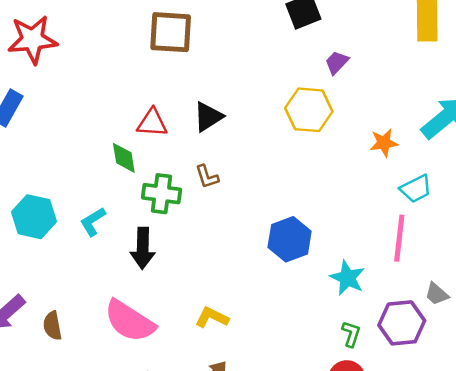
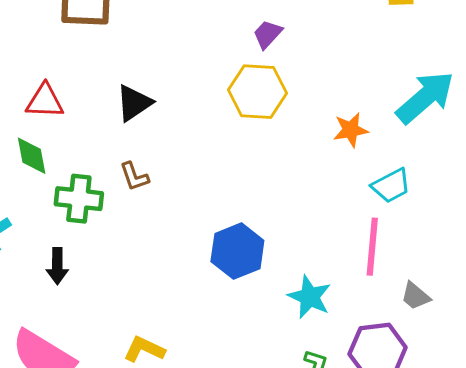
purple trapezoid: (337, 62) -> (268, 34), moved
red triangle: (152, 123) -> (45, 101), moved
black arrow: (143, 248) -> (57, 266), size x0.7
gray trapezoid: (437, 294) -> (415, 296), moved

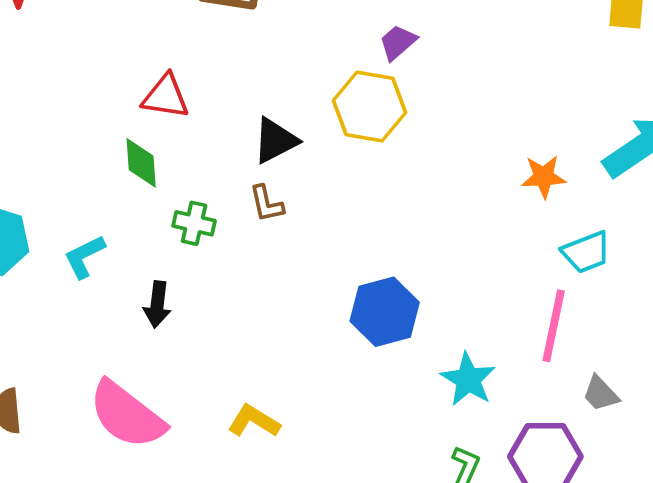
purple trapezoid: (268, 34) -> (398, 42), moved
yellow hexagon: (258, 92) -> (370, 106), moved
black triangle: (134, 103) -> (275, 140), moved
green cross: (79, 199) -> (194, 223), size x0.7

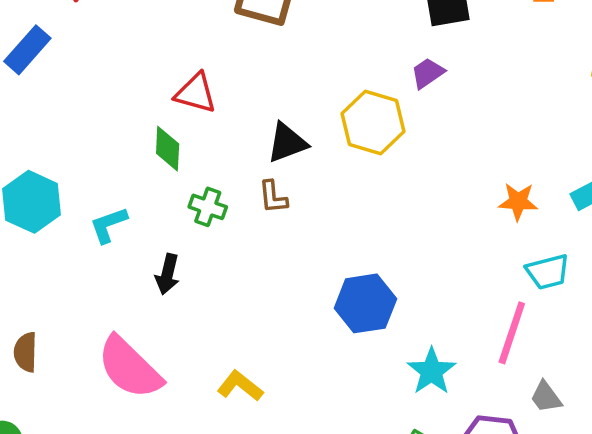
purple trapezoid: (398, 42) -> (428, 73), moved

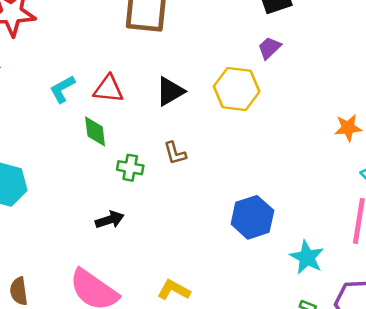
black triangle: (287, 143) -> (170, 91), moved
cyan L-shape: (108, 225) -> (62, 89), moved
black arrow: (167, 274) -> (110, 220), turned -112

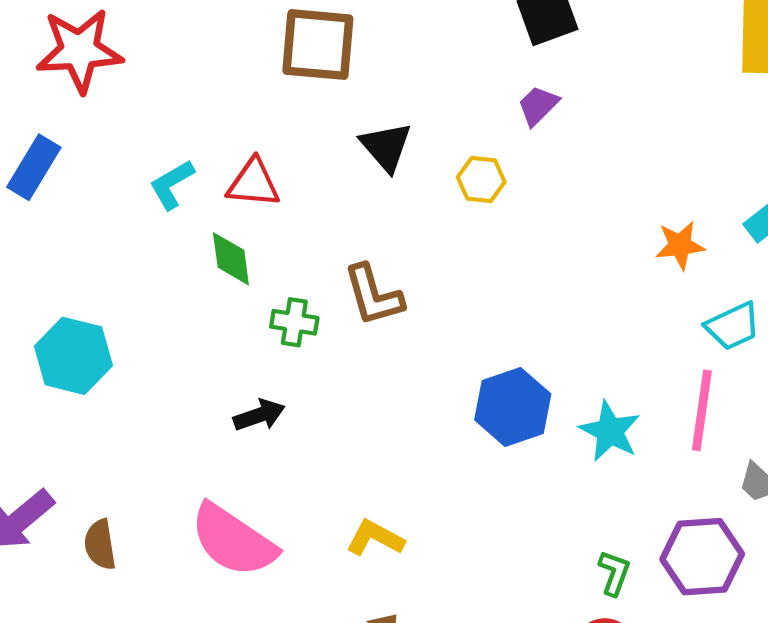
yellow hexagon: (237, 89) -> (481, 180), size x0.6
black triangle: (170, 91) -> (386, 147), moved, turned -40
brown L-shape: (175, 153) -> (373, 295), size x1.5
cyan star: (307, 257) -> (610, 431), moved

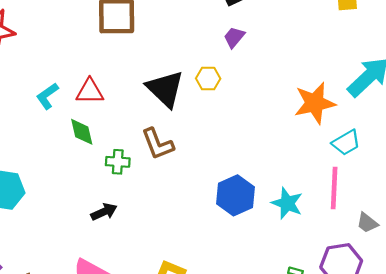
black triangle: (386, 147) -> (165, 89), moved, size x1.4
orange star: (680, 245) -> (315, 103), size x1.6

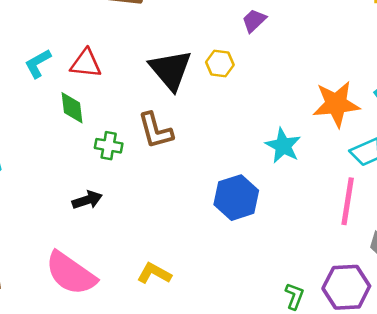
cyan star: (287, 203) -> (283, 146), moved

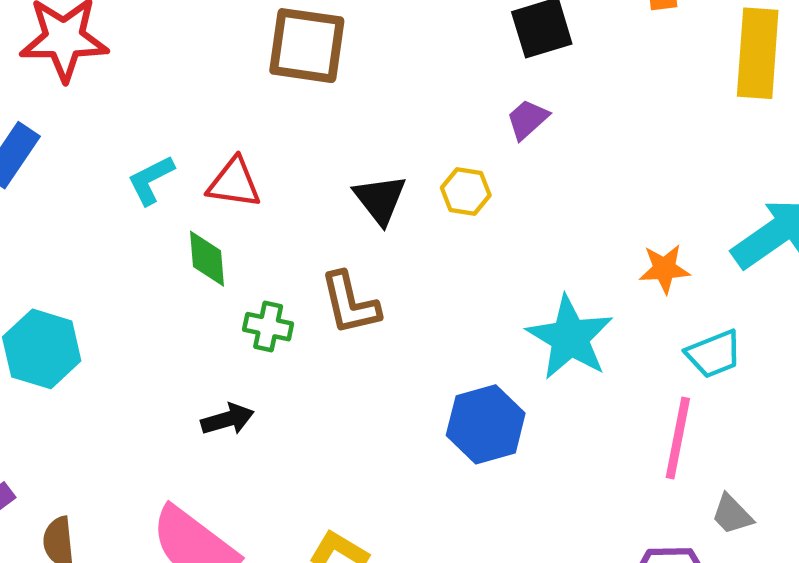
black triangle: (171, 70) -> (380, 199), size x0.7
orange star: (336, 104) -> (664, 269), size x0.6
cyan star: (283, 146) -> (570, 338), size x1.4

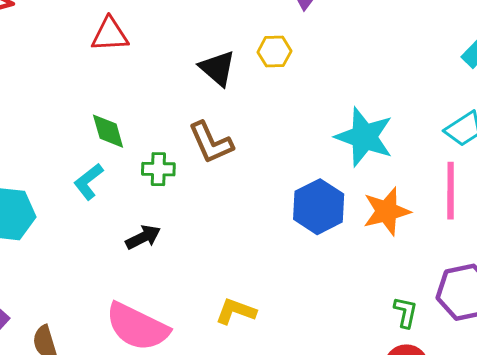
cyan L-shape: (151, 180) -> (89, 182), moved
red triangle: (234, 183) -> (110, 35), moved
orange star: (664, 269) -> (387, 211), moved, size x1.4

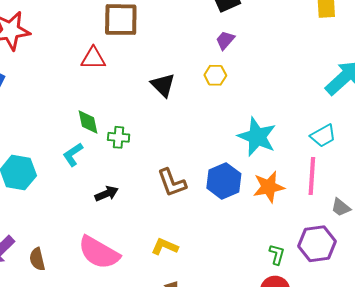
yellow hexagon: (274, 52) -> (215, 75), moved
brown L-shape: (211, 143) -> (172, 183), moved
green cross: (158, 169) -> (119, 137), moved

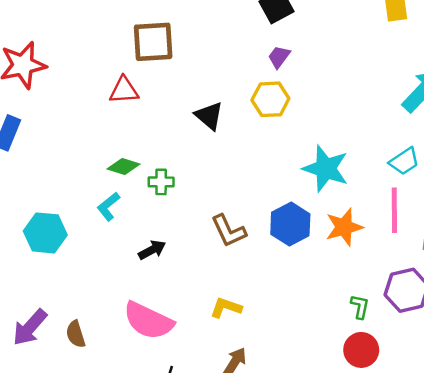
yellow hexagon: (215, 75) -> (270, 99), size x1.4
green diamond: (88, 122) -> (123, 167), turned -56

